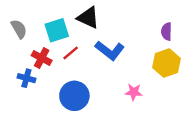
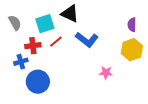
red cross: (42, 58) -> (33, 46), turned -35
blue cross: (26, 78) -> (21, 62), turned -32
blue circle: (74, 96) -> (38, 82), moved

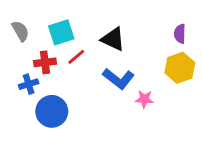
black triangle: (70, 14) -> (113, 39), moved
blue L-shape: (87, 40) -> (119, 79), moved

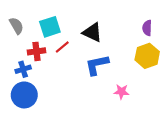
blue L-shape: (119, 79) -> (97, 65), turned 130
pink star: (144, 99) -> (121, 92), moved
blue circle: (52, 111) -> (24, 95), moved

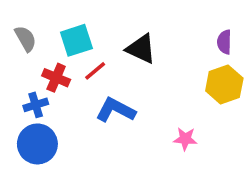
red cross: (37, 51) -> (56, 78), turned 30
blue L-shape: (97, 65) -> (116, 110), moved, turned 40

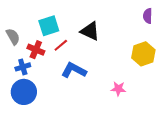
gray semicircle: (25, 39) -> (13, 37), moved
purple semicircle: (224, 42) -> (148, 16), moved

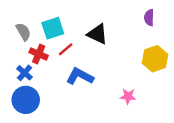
purple semicircle: (148, 16) -> (149, 18), moved
gray semicircle: (13, 37) -> (23, 32), moved
blue cross: (23, 67) -> (25, 73), turned -32

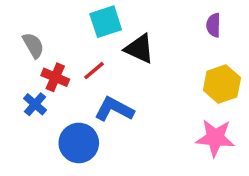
cyan square: (53, 28) -> (106, 22), moved
pink star: (128, 96) -> (215, 138), moved, size x1.6
blue circle: (26, 100) -> (79, 143), moved

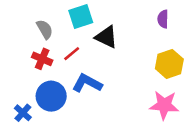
gray semicircle: (33, 45) -> (45, 29), moved
blue cross: (35, 104) -> (23, 113), moved
blue circle: (79, 143) -> (51, 96), moved

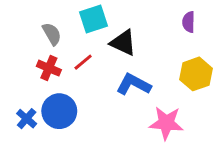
blue L-shape: (87, 83) -> (134, 84), moved
pink star: (164, 105) -> (166, 123), moved
blue cross: (23, 113) -> (27, 119), moved

